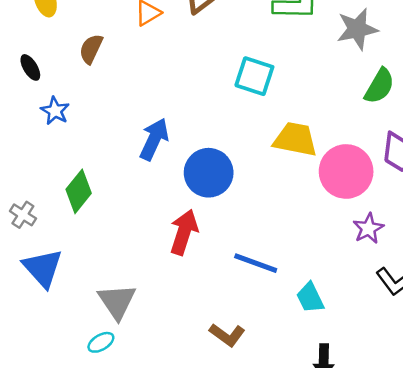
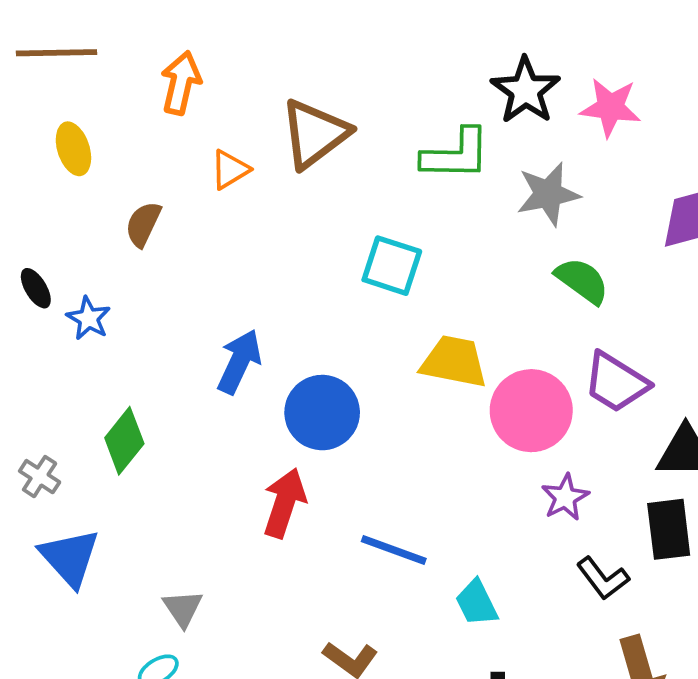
black ellipse: (30, 67) -> (36, 288), moved
green semicircle: (379, 86) -> (582, 281), turned -84
gray triangle: (117, 301) -> (183, 608), size x0.7

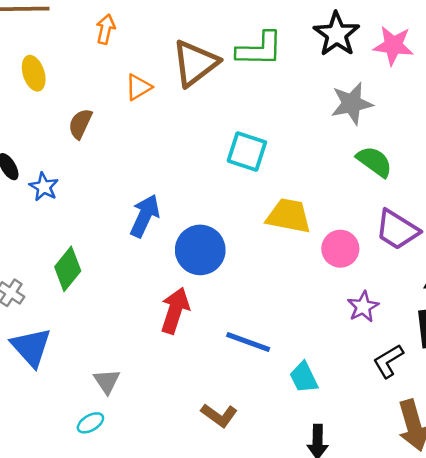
orange arrow: (181, 83) -> (106, 29), size x0.7
green L-shape: (456, 154) -> (260, 49), moved
pink circle: (531, 411) -> (340, 249), size x0.7
black L-shape: (603, 578) -> (388, 361), turned 96

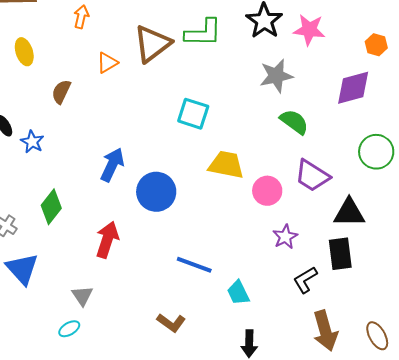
red arrow: (175, 311) -> (107, 240), moved

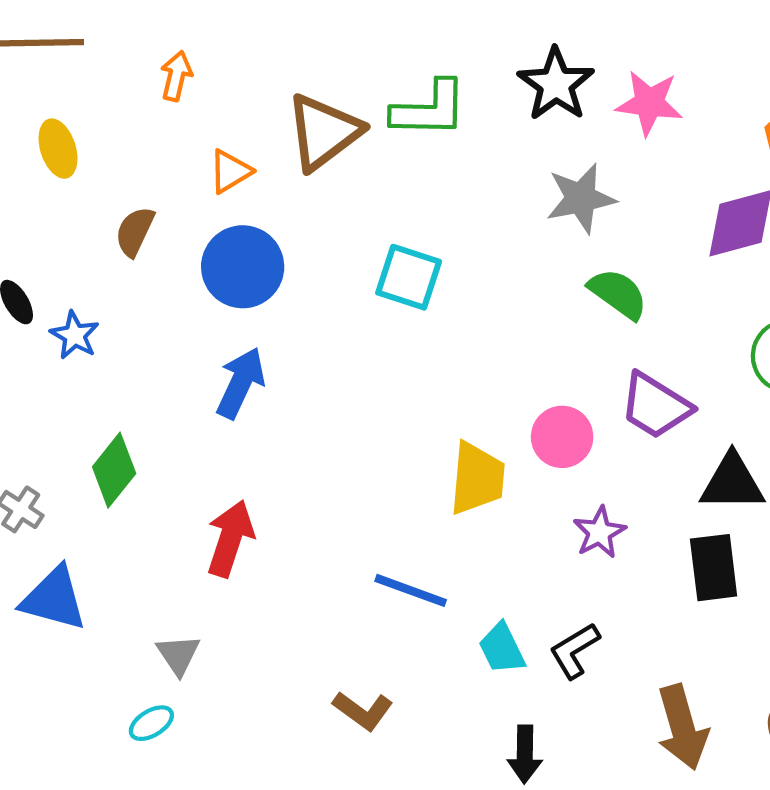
yellow trapezoid: (226, 165) -> (477, 478), moved, turned 84
blue circle: (156, 192) -> (243, 267), moved
blue triangle: (22, 269) -> (54, 599), turned -33
black L-shape: (305, 280) -> (575, 651), moved

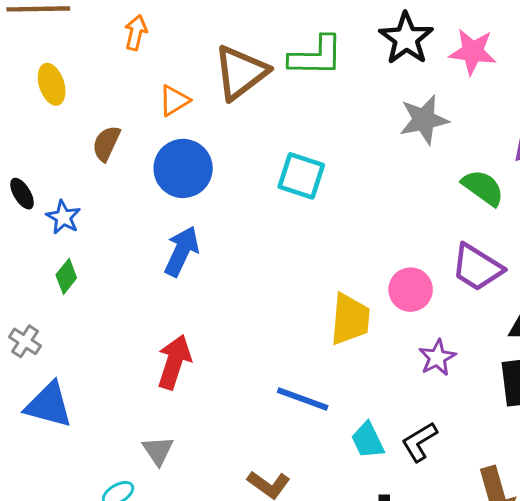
green semicircle: (618, 294) -> (483, 188), moved
green diamond: (114, 470) -> (66, 276), moved, size x0.7
gray triangle: (178, 655) -> (158, 451), moved

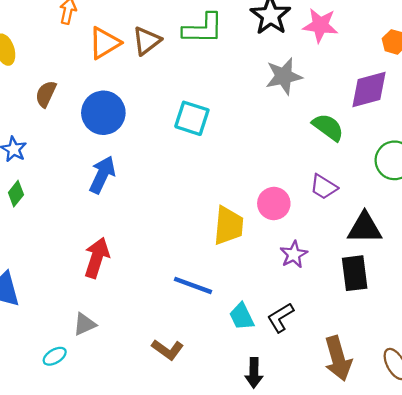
brown triangle: (241, 72) -> (147, 41), size x0.7
orange triangle: (174, 101) -> (104, 43), moved, size x1.4
purple trapezoid: (477, 267) -> (324, 187), size x0.7
gray triangle: (158, 451) -> (85, 324), turned 40

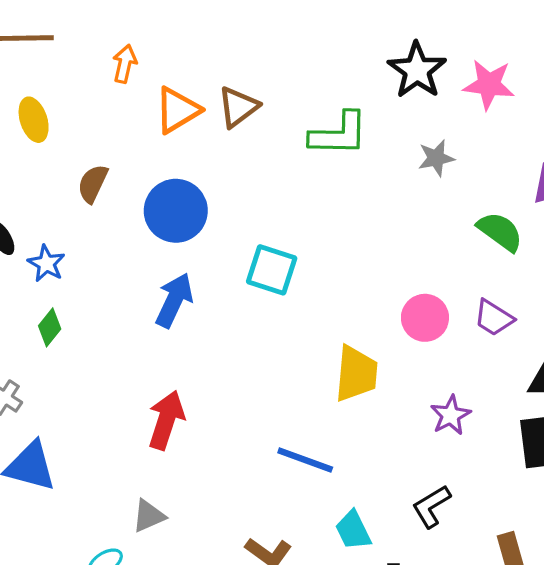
green L-shape: (203, 29) -> (339, 134), moved
gray star: (284, 76) -> (436, 158), size x0.7
cyan square: (192, 118) -> (272, 270), moved
pink circle: (274, 204) -> (425, 318), moved
cyan trapezoid: (242, 316) -> (353, 530), moved

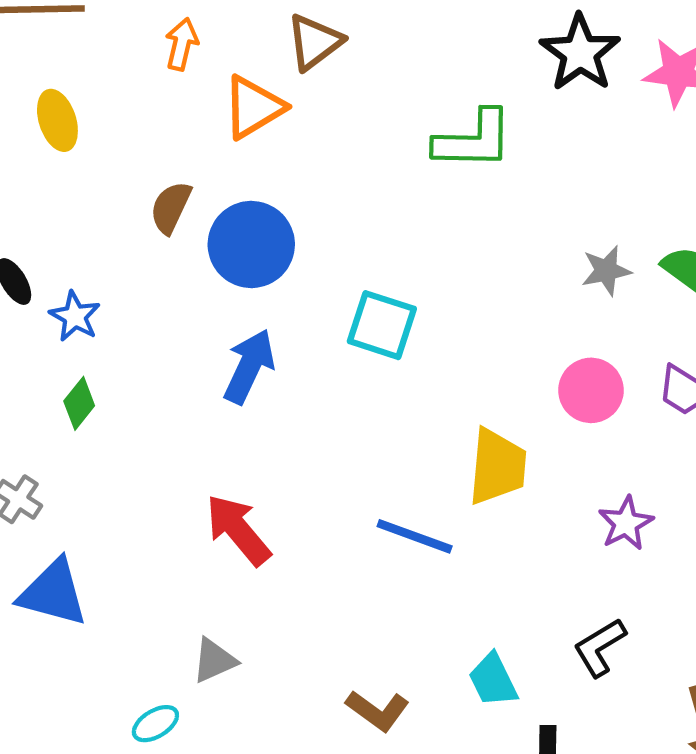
brown triangle: (238, 107) -> (314, 42), moved
gray star: (436, 158) -> (606, 271), moved
brown semicircle: (93, 184) -> (171, 207), moved
red arrow: (166, 420) -> (238, 530), turned -58
blue line: (305, 460) -> (415, 536), moved

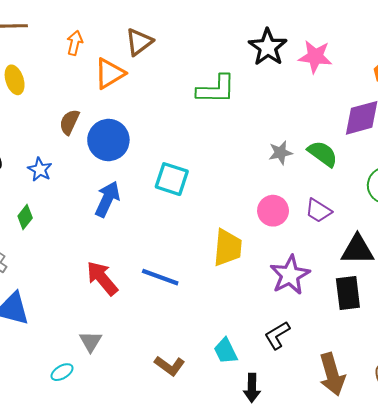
blue star: (75, 316) -> (40, 170), moved
purple star: (626, 523) -> (290, 275), size x1.5
blue line: (415, 536) -> (160, 277), moved
gray triangle: (214, 660) -> (91, 341), turned -35

